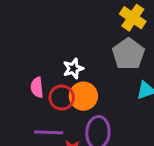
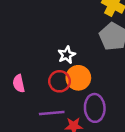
pink semicircle: (37, 87) -> (19, 84), moved

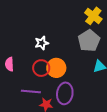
white star: (67, 55) -> (42, 43), moved

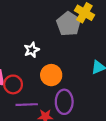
gray pentagon: (89, 41) -> (69, 24), moved
red circle: (41, 68) -> (13, 84), moved

